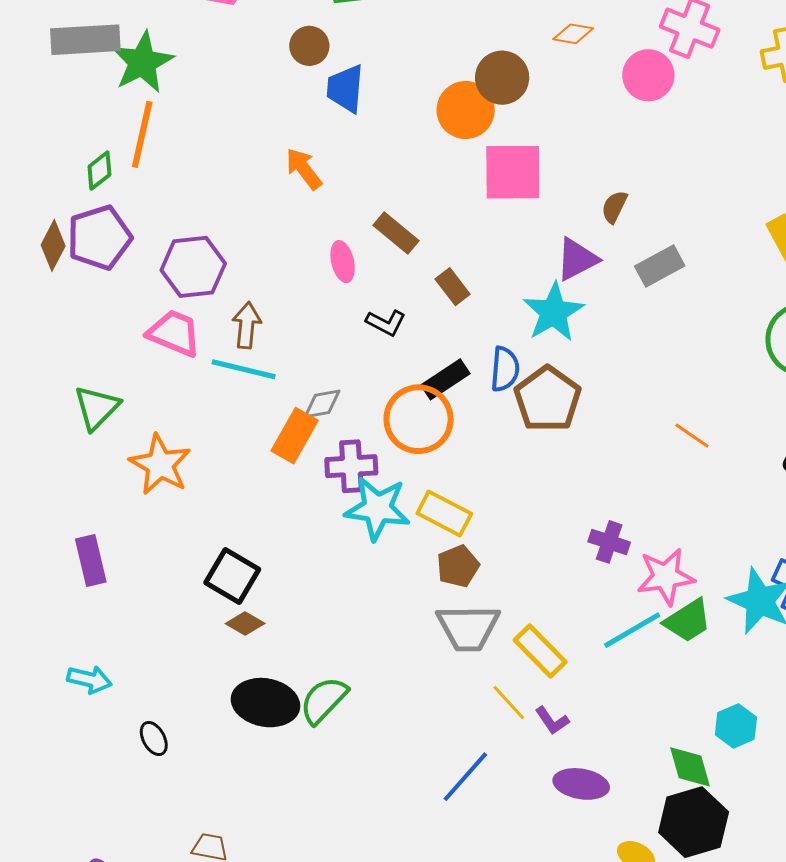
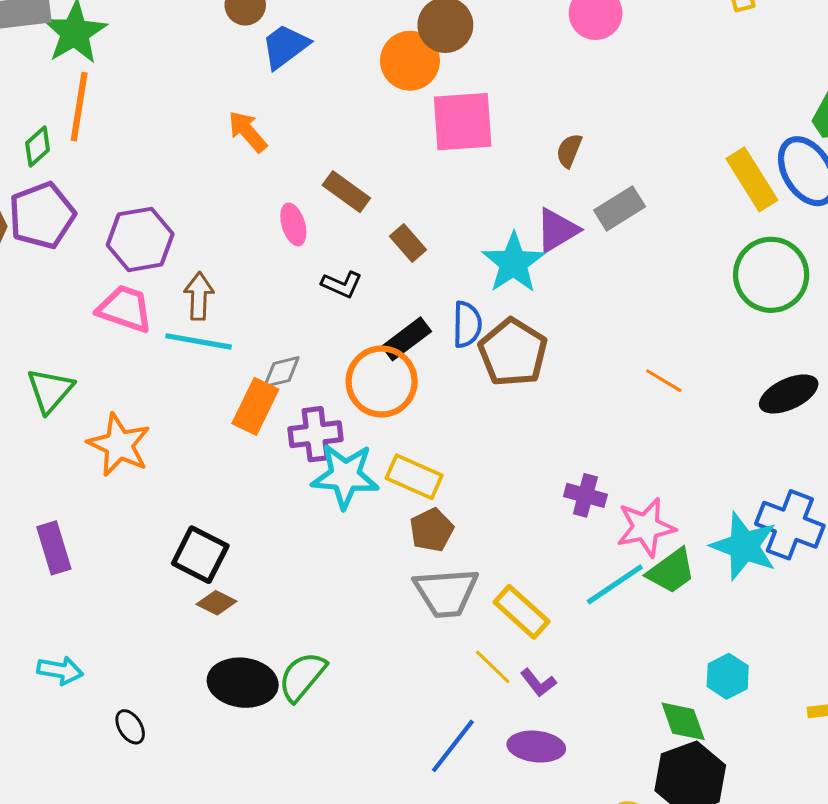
blue trapezoid: (345, 89) -> (285, 46), turned 52
purple triangle: (577, 259) -> (557, 230), moved
purple ellipse: (581, 784) -> (536, 747), moved

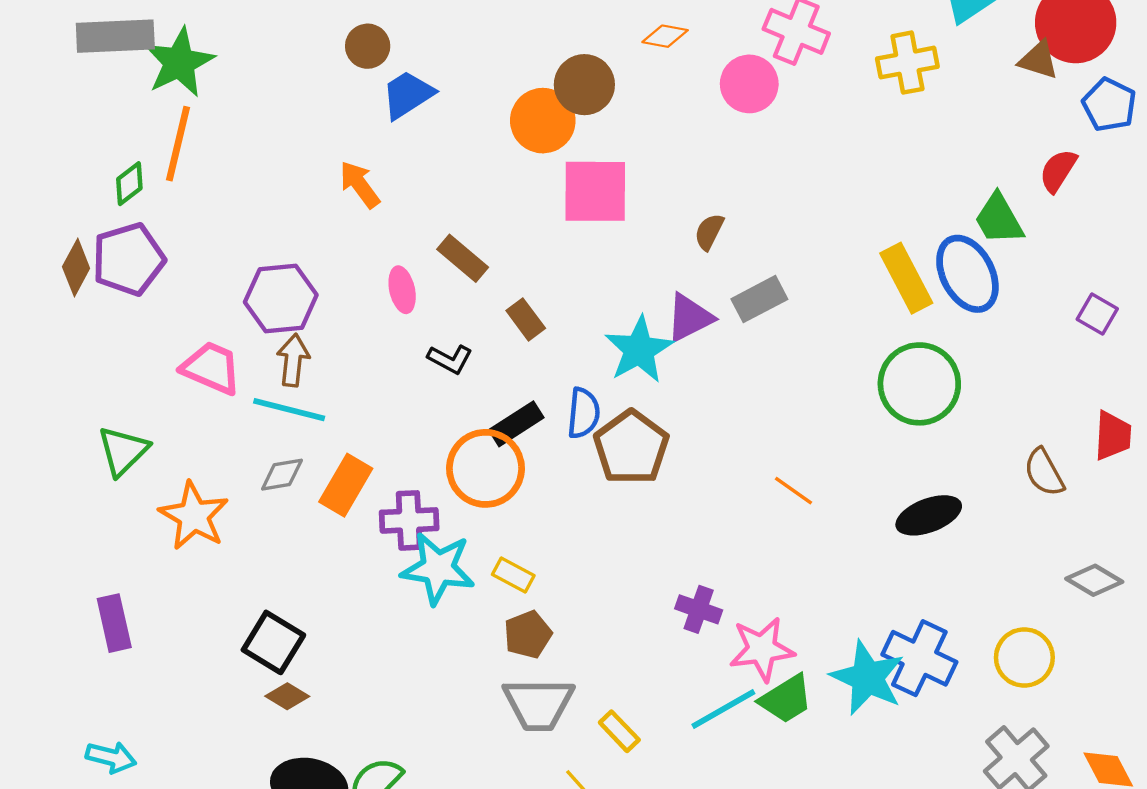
purple hexagon: (140, 239) -> (281, 299), moved
gray diamond: (282, 372) -> (282, 475), moved
yellow rectangle: (414, 477) -> (513, 575), size x0.7
yellow rectangle: (522, 612) -> (619, 731), size x0.7

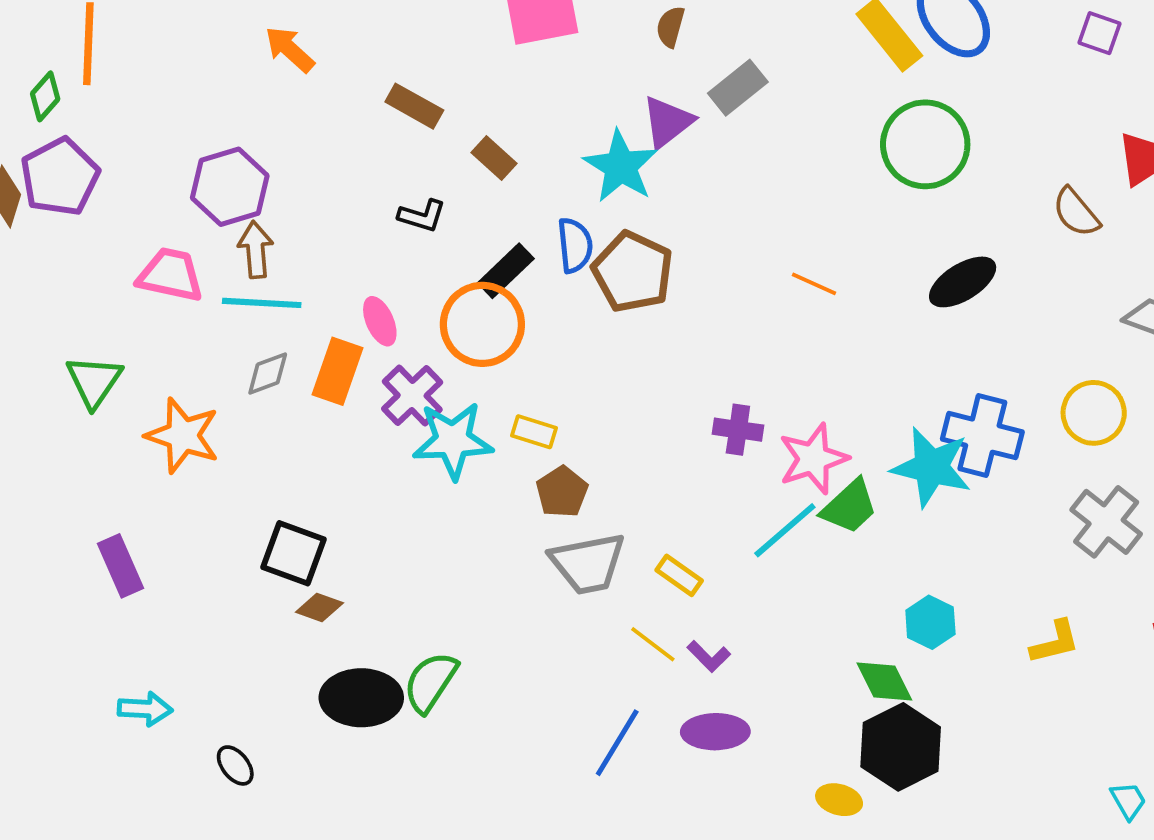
pink ellipse: (402, 290) -> (380, 321), moved
purple cross: (409, 520) -> (412, 396), turned -30

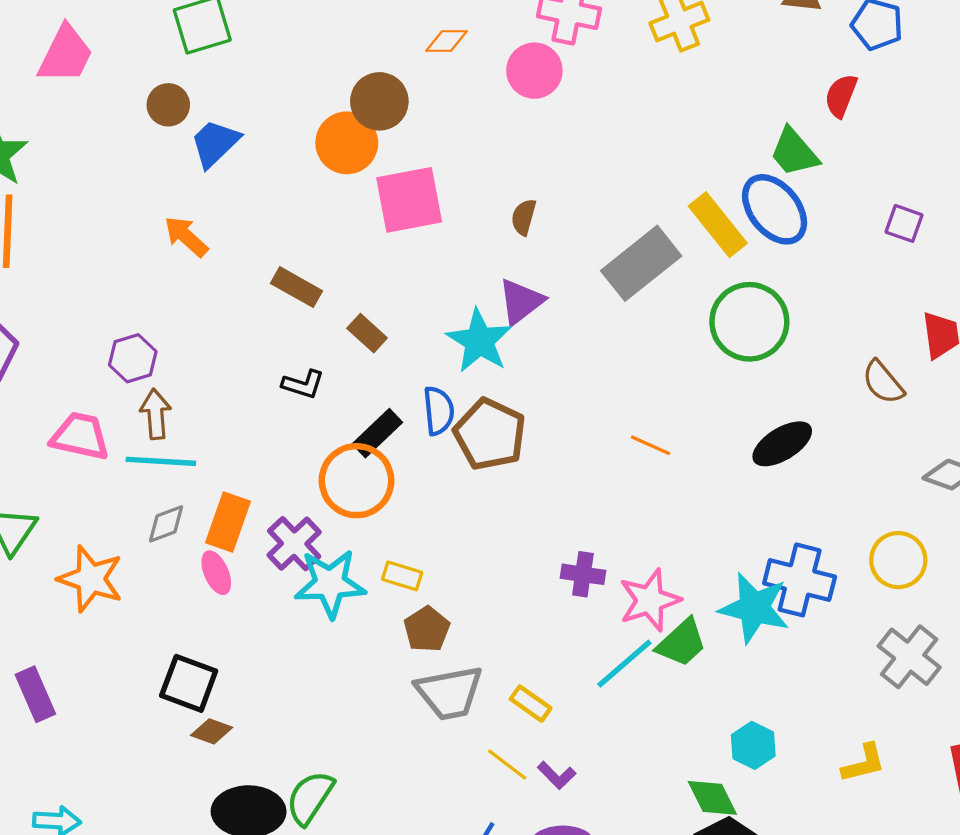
gray rectangle: (738, 88) -> (641, 263), moved, size x1.5
purple hexagon: (230, 187) -> (133, 358), size x0.7
pink ellipse: (380, 321) -> (216, 573), moved

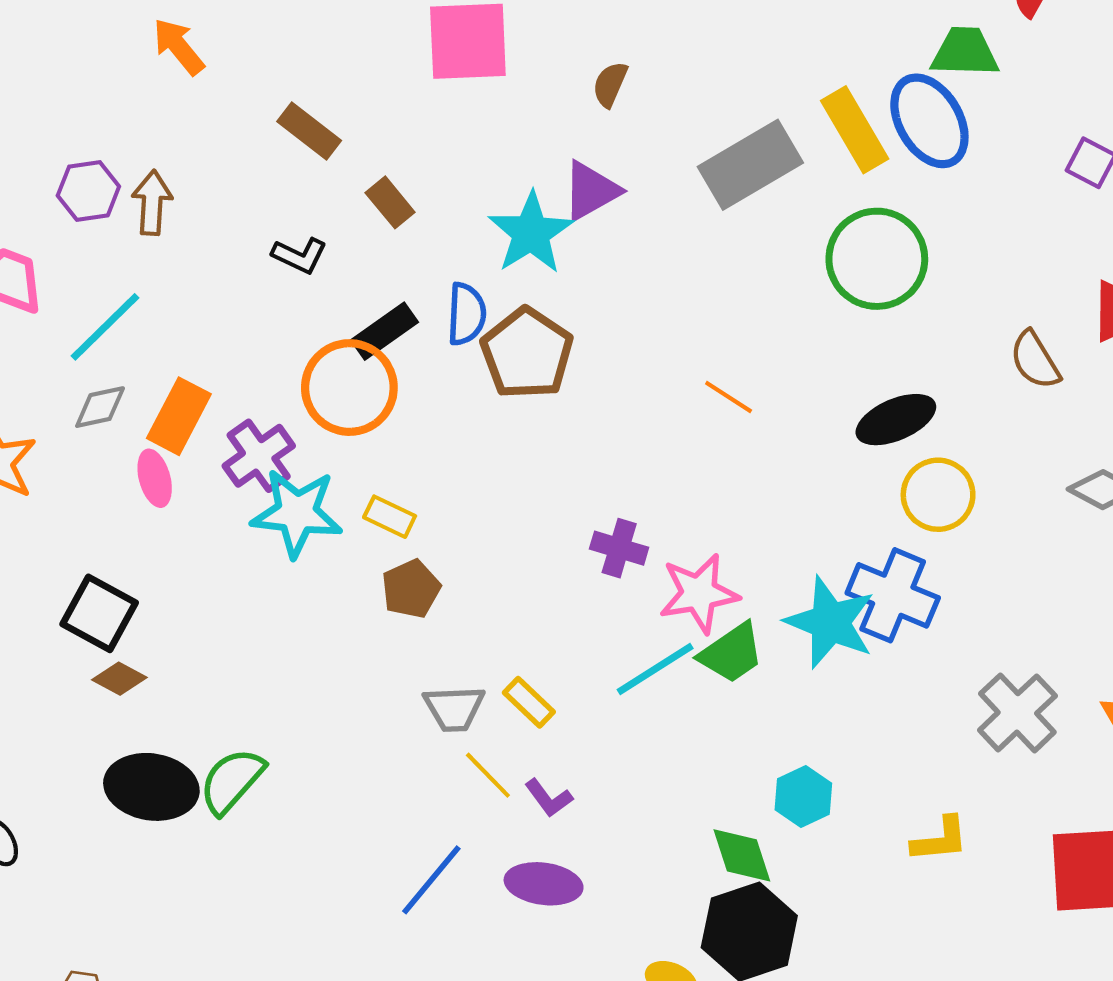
green trapezoid: (794, 152) -> (965, 52), turned 124
brown arrow: (156, 414) -> (152, 203), moved
cyan line: (161, 461) -> (105, 327), turned -56
yellow circle: (898, 560) -> (938, 495), moved
gray trapezoid: (450, 693) -> (454, 708), moved, size x0.7

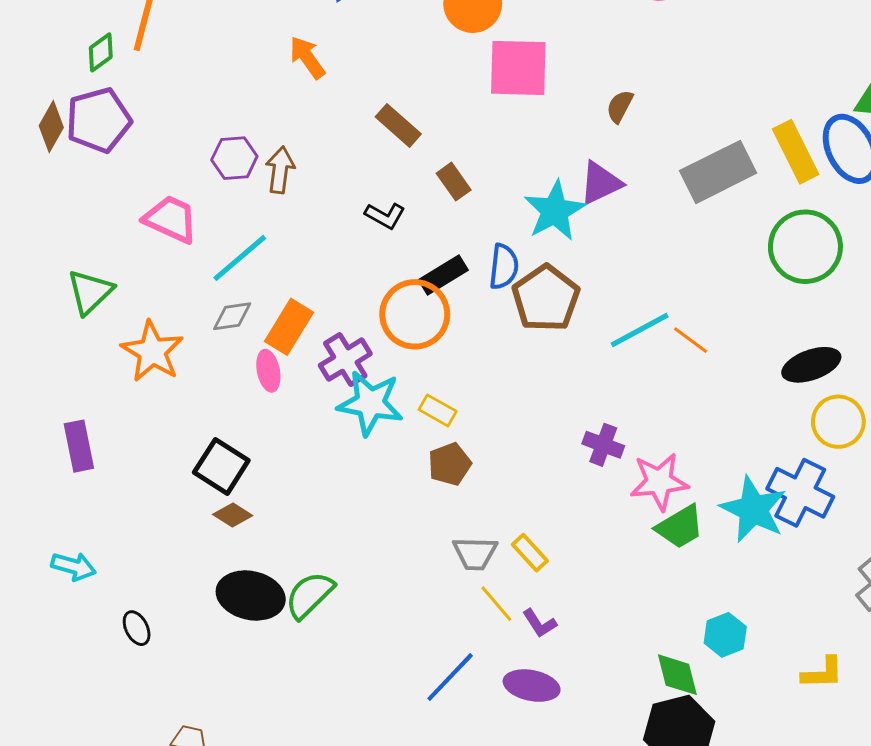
cyan line: (655, 669) -> (640, 330), moved

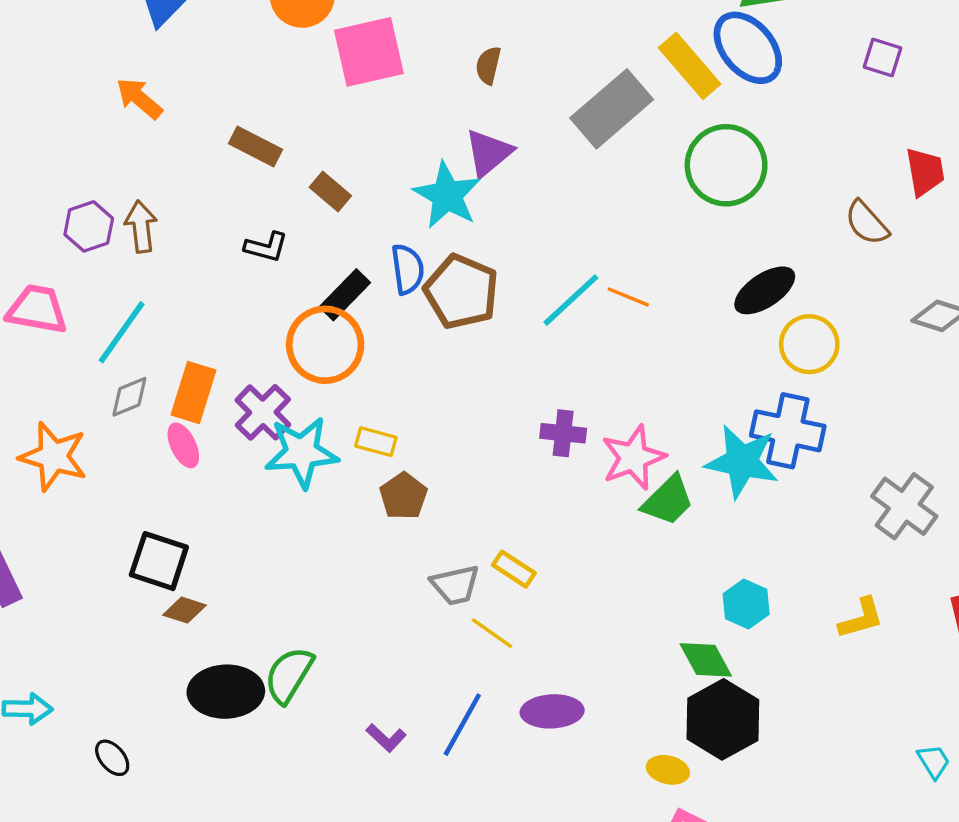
purple L-shape: (540, 623) -> (386, 738), moved

